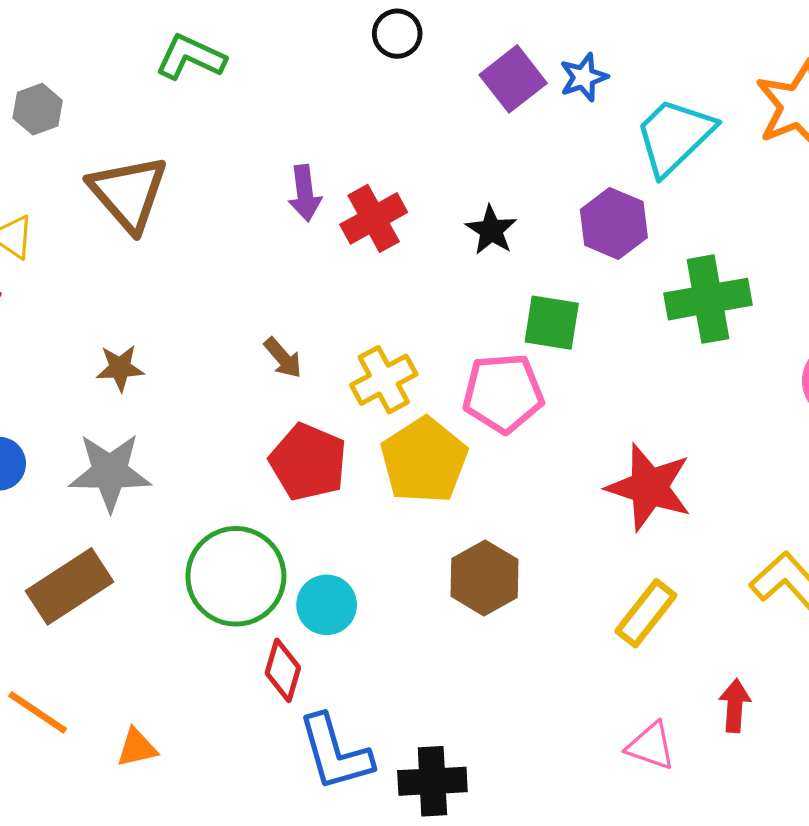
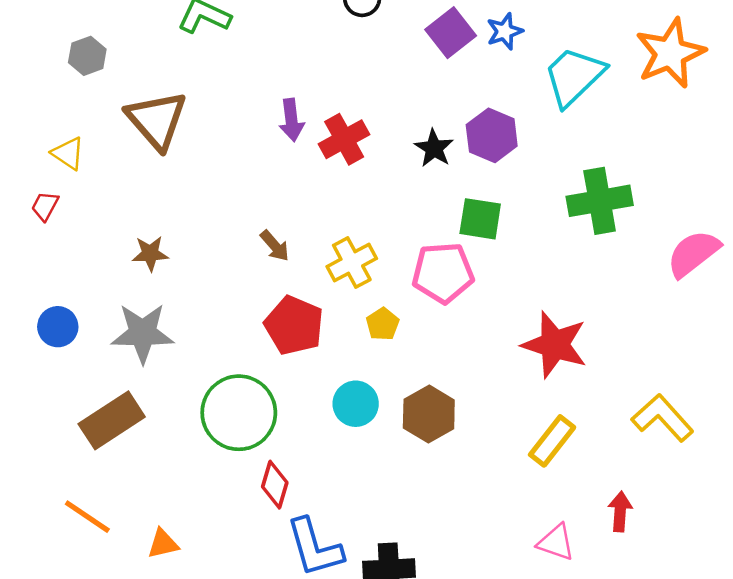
purple hexagon: (614, 223) -> (492, 135), moved
yellow pentagon: (424, 460) -> (383, 324), size x0.5
cyan circle: (327, 605) -> (356, 404), moved

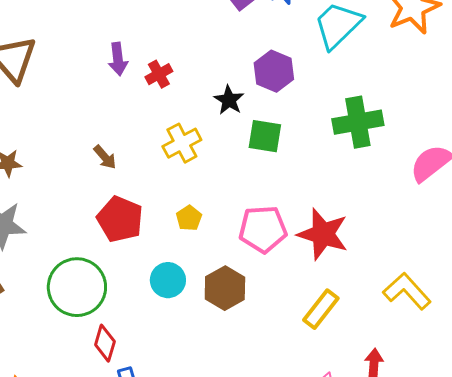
red cross: (344, 139) -> (159, 74), size x0.7
black star: (434, 148) -> (229, 100), moved
yellow cross: (352, 262) -> (182, 143), moved
pink pentagon: (443, 273) -> (263, 229), moved

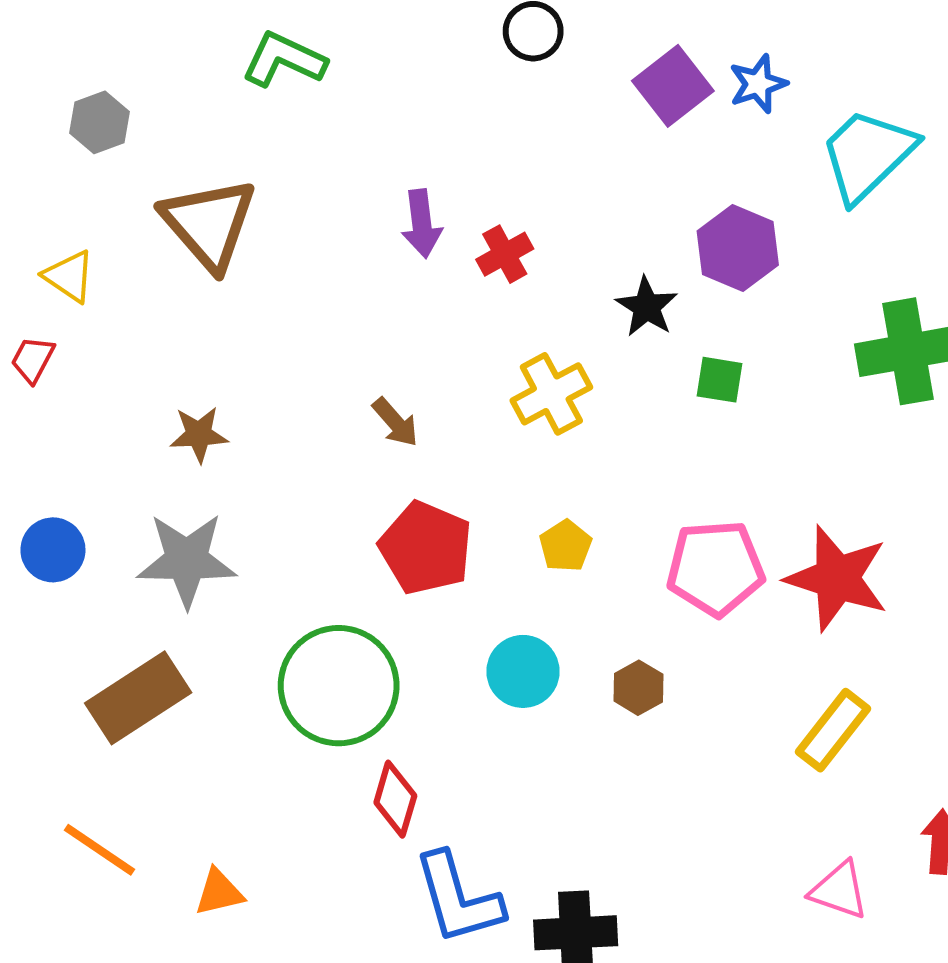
green square: (265, 136) -> (720, 380), size x0.7
brown hexagon: (225, 288) -> (638, 688), size x0.6

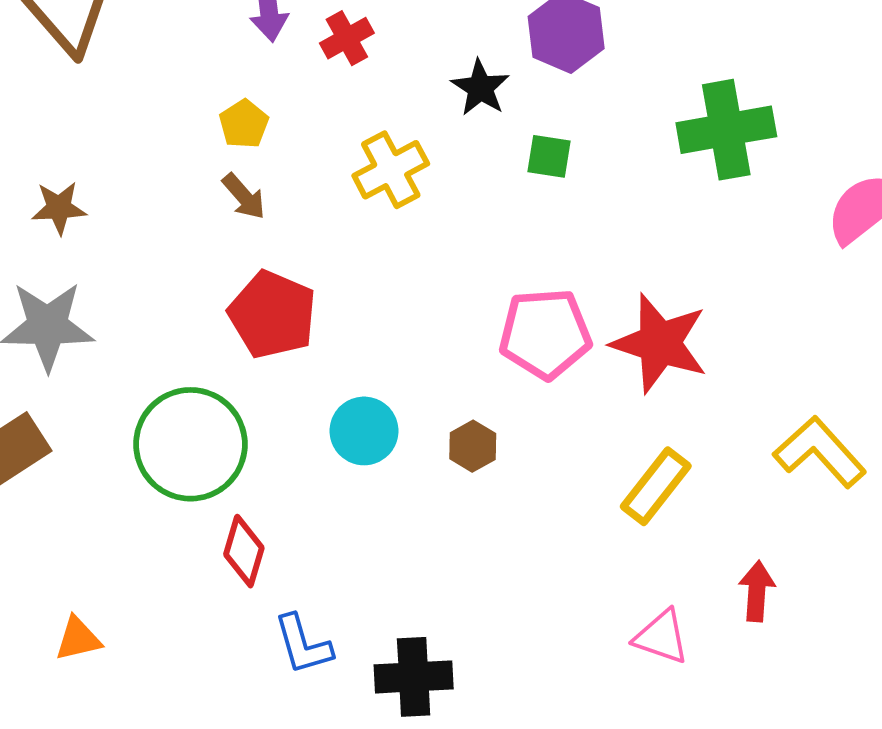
yellow pentagon: (566, 546) -> (244, 124), moved
blue L-shape: (458, 898) -> (303, 644), size x0.7

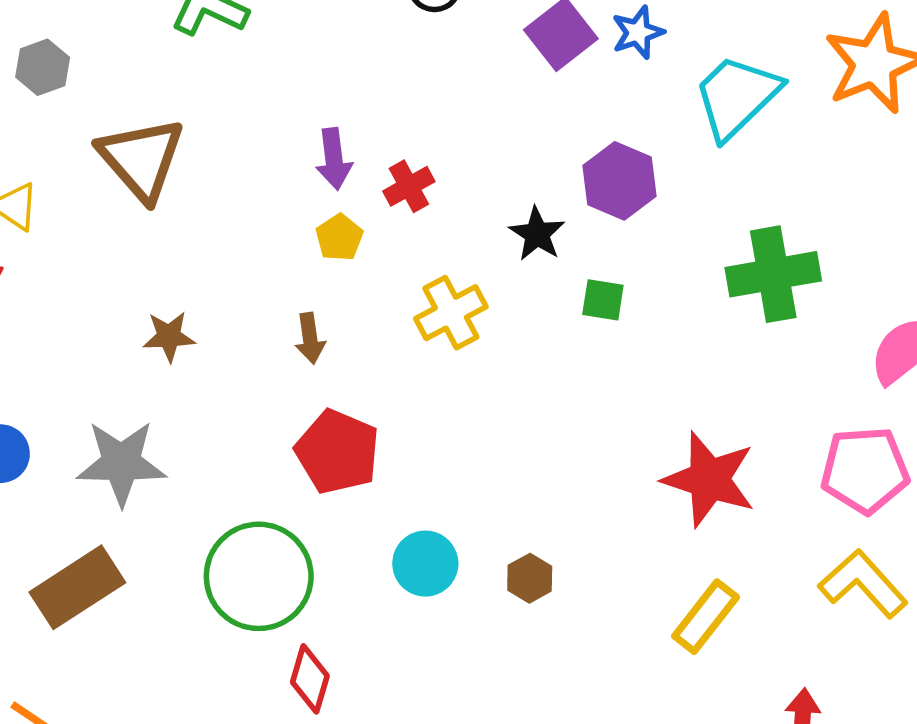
yellow pentagon: (244, 124) -> (339, 238), moved
brown arrow: (244, 196) -> (310, 338), turned 33
brown star: (59, 208) -> (169, 336), moved
pink pentagon: (545, 334) -> (865, 470), moved

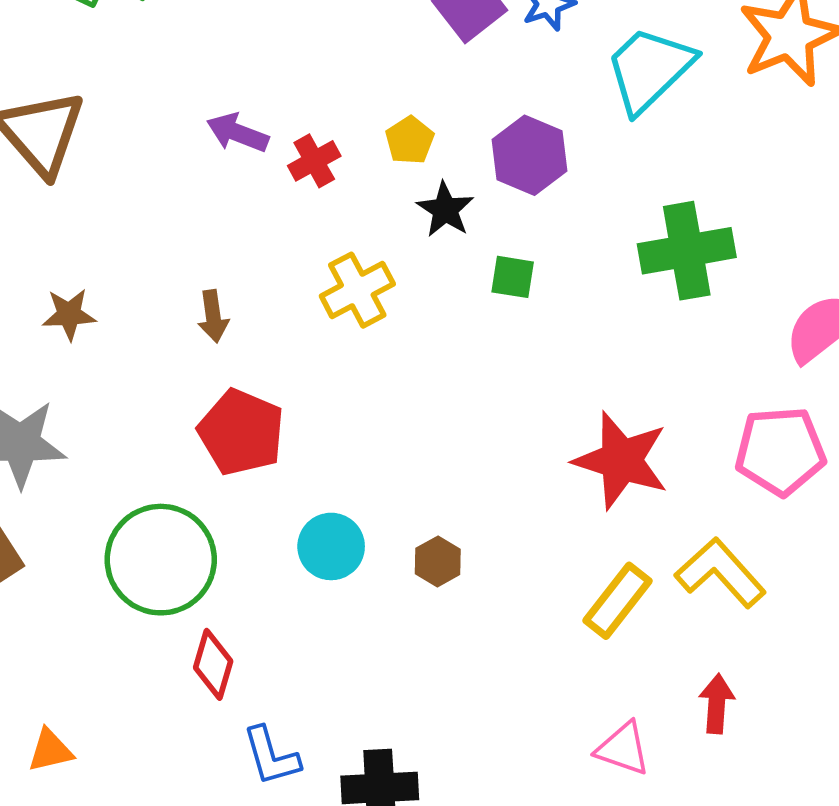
purple arrow: (334, 159) -> (237, 133), turned 118
yellow pentagon: (339, 238) -> (410, 140), moved
yellow L-shape: (863, 584) -> (720, 573), moved

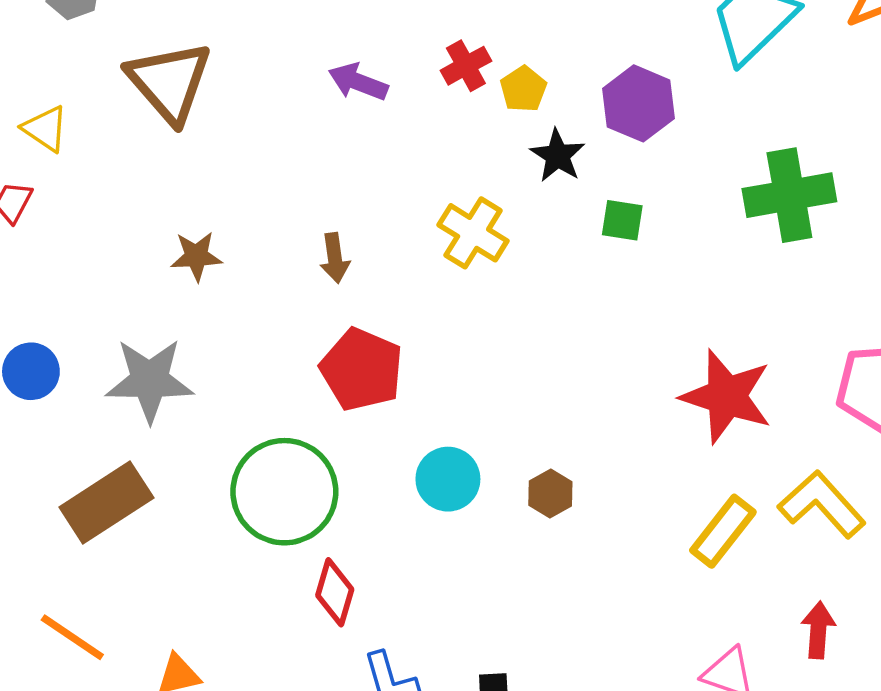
red cross: (314, 161) -> (466, 66), moved
yellow cross: (357, 290) -> (473, 233), turned -30

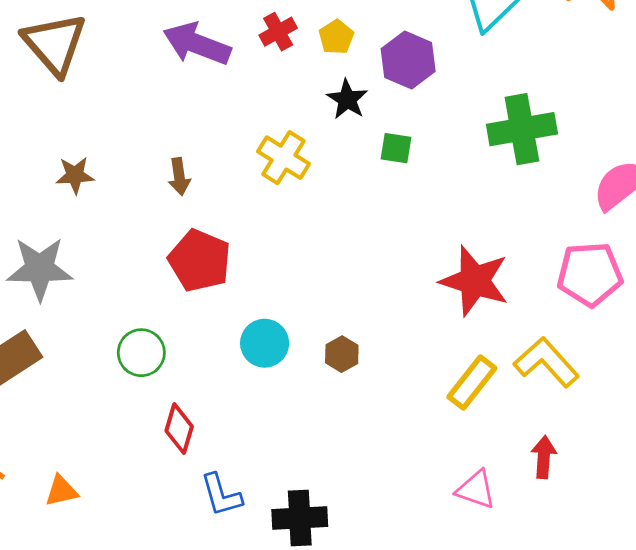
purple arrow: (358, 82) -> (197, 44), size x1.5
yellow pentagon: (523, 89) -> (336, 37), moved
green circle: (284, 492) -> (141, 353), size x0.6

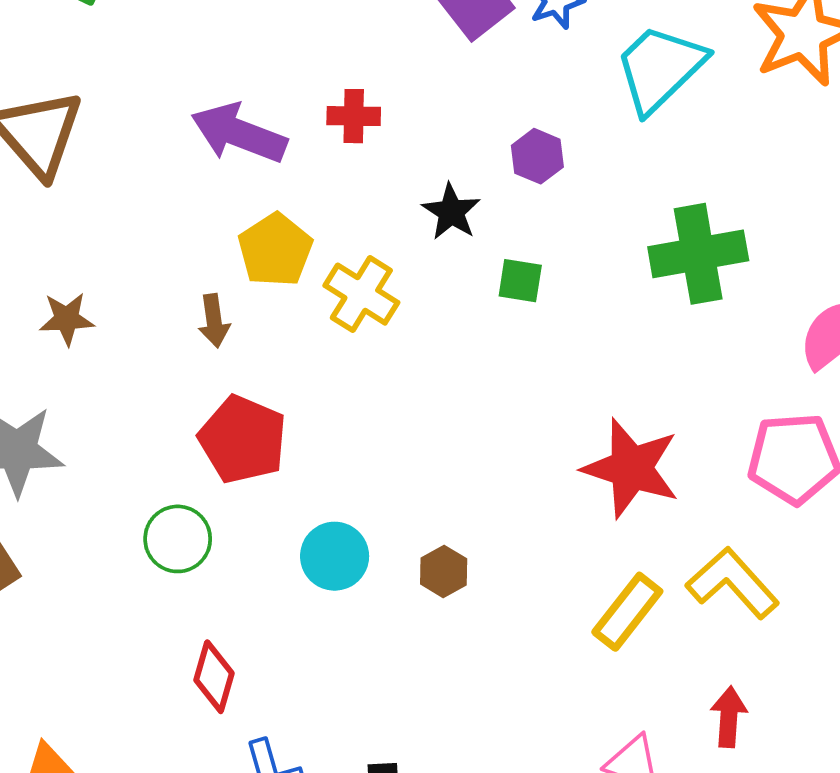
red cross: (278, 32) -> (354, 116), turned 30
yellow pentagon: (336, 37) -> (275, 250), moved, size x1.5
purple hexagon: (408, 60) -> (537, 156), size x0.7
green circle: (141, 353) -> (178, 539), moved

